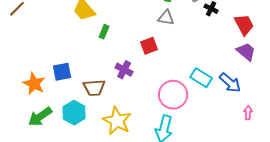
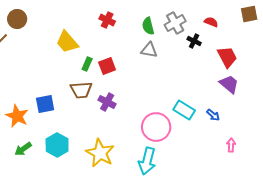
red square: (149, 46) -> (107, 66), moved
blue arrow: (230, 83) -> (213, 115), size x0.6
brown trapezoid: (94, 88) -> (81, 90), moved
green arrow: (40, 117) -> (23, 149), size x0.7

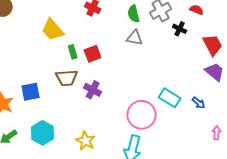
green rectangle: (87, 64) -> (73, 52), turned -40
yellow star: (100, 153) -> (86, 141), size x0.7

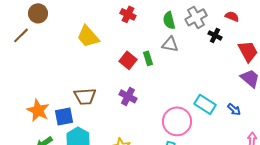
green rectangle: (73, 52) -> (148, 58), moved
red square: (93, 54) -> (128, 60), turned -30
brown trapezoid: (67, 78) -> (85, 96), moved
blue square: (31, 92) -> (64, 116), moved

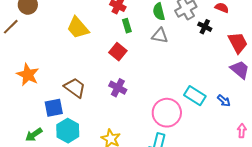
green rectangle: (148, 58) -> (127, 26), moved
brown trapezoid: (85, 96) -> (75, 88), turned -140
orange star: (38, 110) -> (28, 75), moved

